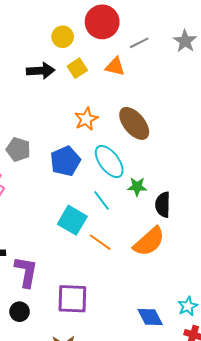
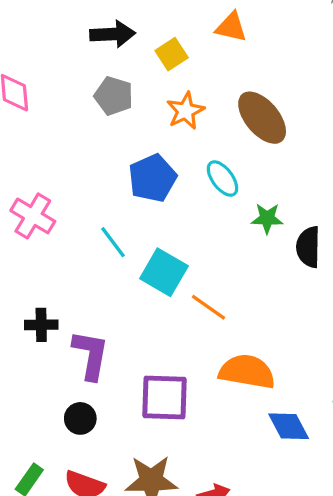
yellow square: (77, 68) -> (172, 54), moved
gray pentagon: (18, 150) -> (114, 96), moved
cyan ellipse: (109, 162) -> (222, 179), size x0.7
cyan line: (102, 200) -> (113, 242), moved
orange semicircle: (149, 242) -> (247, 372), moved, turned -128

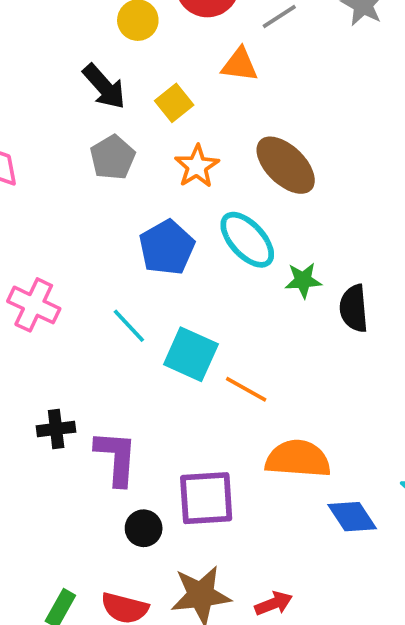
black arrow: (113, 34) -> (104, 87), turned 57
gray pentagon: (114, 96) -> (113, 157), turned 30
cyan ellipse: (222, 179) -> (247, 240), size x1.4
black circle: (80, 418) -> (144, 528), moved

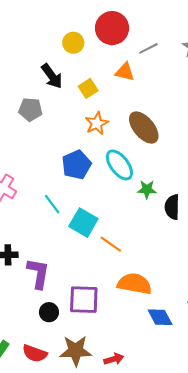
gray pentagon: (113, 157) -> (30, 109), moved, turned 30

